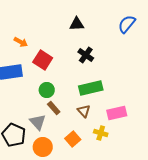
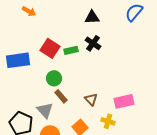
black triangle: (77, 24) -> (92, 17), moved
orange arrow: (21, 42) -> (29, 11), moved
green rectangle: (91, 88) -> (71, 50), moved, size x0.6

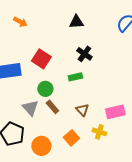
black triangle: (92, 17) -> (76, 22), moved
green rectangle: (71, 50) -> (75, 77), moved
gray triangle: (45, 110) -> (30, 108), moved

